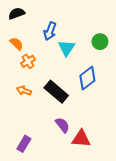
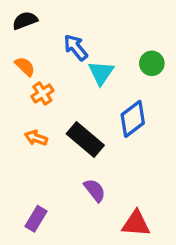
blue arrow: (50, 31) -> (76, 47), turned 120
red triangle: (81, 139) -> (136, 224), moved

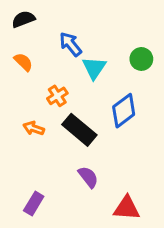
orange cross: (42, 93) -> (57, 96), moved

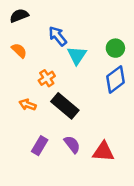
blue diamond: (124, 111) -> (115, 79), moved
purple rectangle: (34, 204) -> (40, 146), moved
red triangle: (127, 208) -> (103, 152), moved

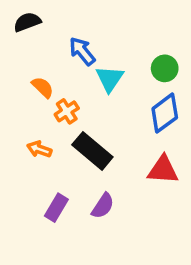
orange semicircle: (19, 51) -> (43, 87), moved
purple semicircle: (72, 144) -> (103, 206), turned 72
red triangle: (103, 152) -> (163, 170), moved

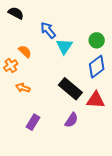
black semicircle: (27, 22) -> (16, 13), turned 49
orange cross: (67, 111) -> (11, 66), moved
black rectangle: (92, 151) -> (70, 89), moved
purple semicircle: (103, 206) -> (71, 120), moved

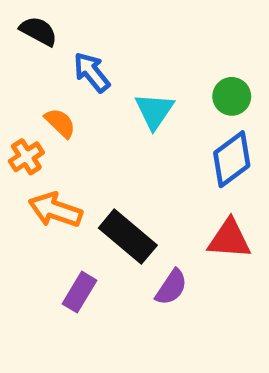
blue arrow: (48, 30) -> (92, 72), moved
orange arrow: (23, 88) -> (55, 210), size x1.5
black rectangle: (70, 89) -> (128, 237), moved

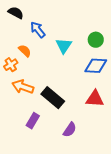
blue diamond: (232, 159) -> (96, 66), turned 40
purple semicircle: (171, 287) -> (70, 130), moved

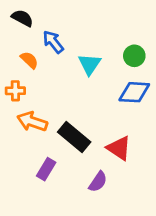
orange semicircle: (25, 51) -> (29, 60), moved
orange cross: (11, 65) -> (15, 91), turned 32
red triangle: (95, 99) -> (119, 148), moved, turned 30

